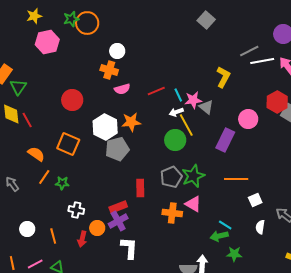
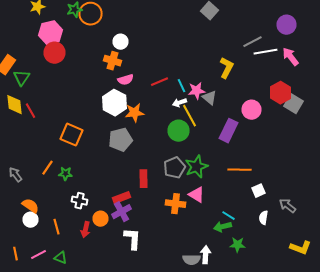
red circle: (72, 100) -> (54, 53), moved
white hexagon: (105, 127) -> (114, 103), moved
orange semicircle: (36, 154) -> (30, 206), moved

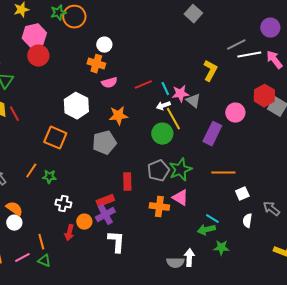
white hexagon: (114, 103) -> (76, 106), moved
orange line: (56, 227) -> (41, 242), moved

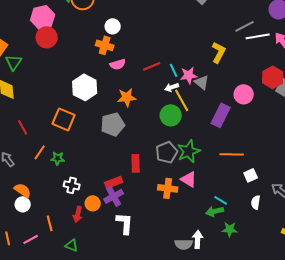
red line: (14, 114) -> (23, 127), moved
green triangle: (44, 261) -> (72, 245), moved

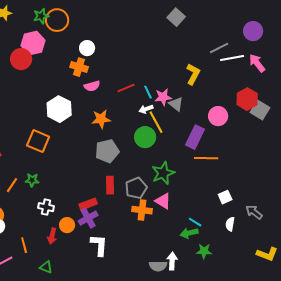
pink hexagon: (43, 17) -> (33, 43), moved
gray pentagon: (113, 124) -> (107, 151), moved
orange line: (40, 152) -> (12, 185), moved
gray pentagon: (167, 152) -> (136, 188), moved
orange line: (232, 154) -> (206, 158), moved

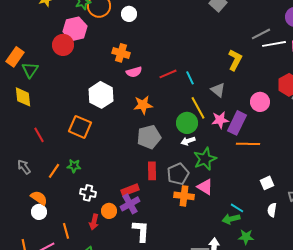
white circle: (87, 48) -> (129, 14), moved
pink star: (163, 97) -> (220, 120), moved
white arrow: (146, 109) -> (188, 141), moved

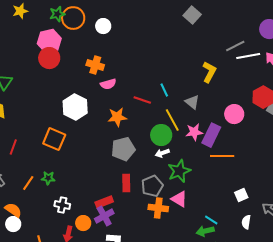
red circle: (63, 45) -> (49, 58), moved
red line: (168, 74) -> (142, 100), moved, turned 42
red line: (39, 135) -> (13, 147), turned 49

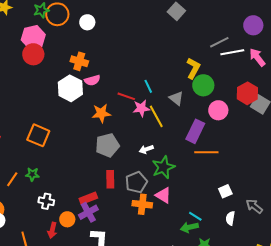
white hexagon: (75, 107) -> (70, 88), moved
pink star: (194, 132) -> (141, 108), moved
green circle: (161, 135) -> (203, 85), moved

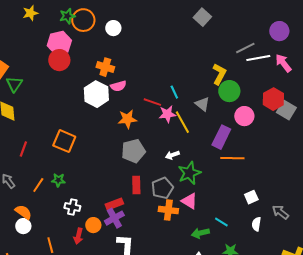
green arrow: (189, 227) -> (200, 233), moved

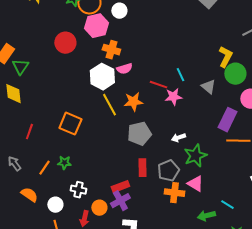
pink hexagon: (59, 43) -> (96, 26), moved
yellow line: (182, 122) -> (109, 105), moved
white circle: (23, 226) -> (55, 205), moved

